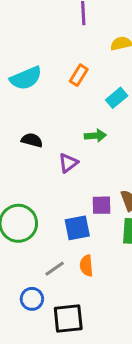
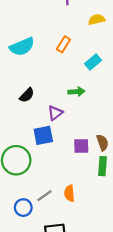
black semicircle: (32, 140) -> (27, 95), turned 119
blue square: (77, 228) -> (43, 135), moved
blue circle: (32, 299) -> (23, 208), moved

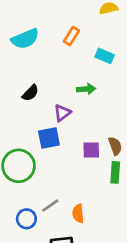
cyan rectangle: (93, 62) -> (105, 56), turned 63
orange semicircle: (69, 193) -> (78, 213), moved

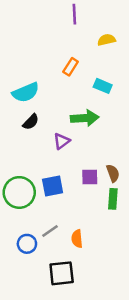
cyan semicircle: (25, 39) -> (26, 92), moved
green arrow: (86, 89) -> (85, 118), size x1.5
blue square: (49, 138) -> (53, 186), moved

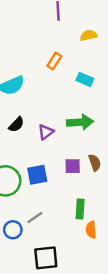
green arrow: (85, 118) -> (80, 122), moved
black semicircle: (31, 122) -> (16, 125), moved
green rectangle: (113, 199) -> (80, 209), moved
orange semicircle: (77, 239) -> (91, 230), moved

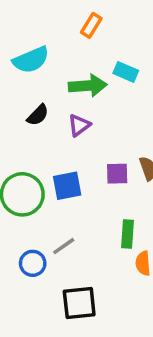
cyan rectangle: (85, 79) -> (126, 72), moved
green arrow: (80, 122) -> (88, 86), moved

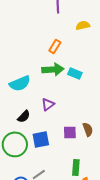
cyan semicircle: (31, 60) -> (20, 83), moved
green arrow: (88, 86) -> (53, 69), moved
black semicircle: (38, 115) -> (24, 116), moved

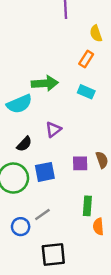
yellow semicircle: (83, 25) -> (96, 33), turned -96
orange rectangle: (55, 46) -> (86, 59), moved
green arrow: (53, 69) -> (45, 83), moved

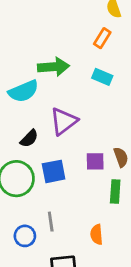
purple triangle: (53, 129) -> (64, 121), size x1.5
green rectangle: (87, 206) -> (115, 192), moved
gray line: (42, 214) -> (51, 222), turned -63
orange semicircle: (98, 227) -> (97, 234), moved

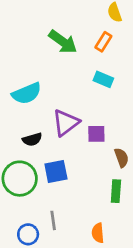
green arrow: (54, 67) -> (63, 42), moved, turned 40
black semicircle: (29, 138) -> (32, 139), turned 30
purple square: (95, 161) -> (96, 134), moved

